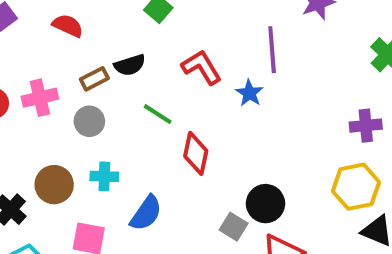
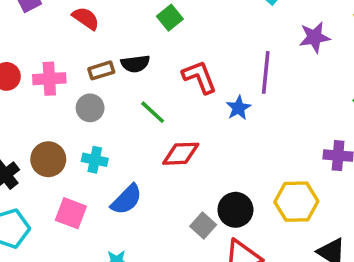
red diamond: (196, 153) -> (181, 154), turned 66
yellow hexagon: (356, 187) -> (296, 202), moved

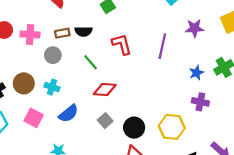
blue star: (239, 108) -> (196, 73), moved
gray square: (203, 225) -> (105, 121), moved

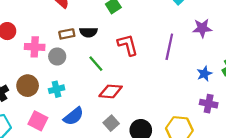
pink cross: (30, 34) -> (35, 47), moved
cyan cross: (52, 87) -> (57, 89), turned -32

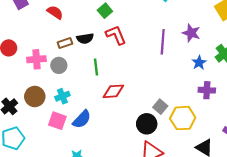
purple star: (202, 28) -> (191, 33), moved, turned 30
red L-shape: (128, 45) -> (116, 35), moved
green line: (96, 64) -> (96, 67), turned 42
pink square: (38, 121) -> (57, 121), moved
gray square: (111, 123) -> (160, 107), moved

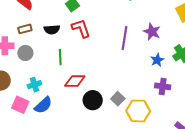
brown rectangle: (65, 43) -> (25, 29), moved
cyan cross: (62, 96) -> (34, 85), moved
black circle: (147, 124) -> (93, 100), moved

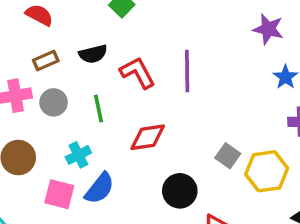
red L-shape: (81, 28) -> (138, 73), moved
purple line: (124, 38) -> (187, 71), moved
green line: (60, 57) -> (99, 108), moved
black circle: (93, 100) -> (180, 191), moved

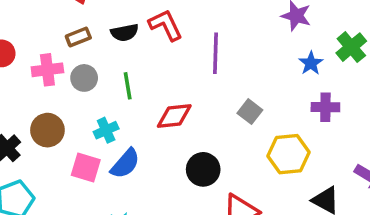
red L-shape: (138, 73) -> (166, 25), moved
gray square: (228, 156) -> (250, 112), moved

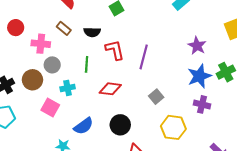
red L-shape: (166, 25) -> (115, 50), moved
brown rectangle: (78, 37) -> (64, 28), turned 48
blue star: (311, 63) -> (199, 76), size x1.6
gray circle: (84, 78) -> (52, 65), moved
blue semicircle: (125, 164) -> (84, 126), moved

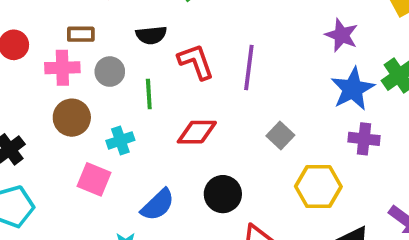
brown rectangle: (64, 28) -> (81, 34), moved, turned -32
gray circle: (52, 65) -> (110, 72), moved
brown circle: (32, 80) -> (72, 118), moved

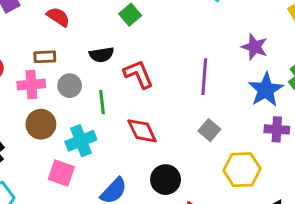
purple line: (249, 68) -> (204, 77), moved
red diamond: (197, 132) -> (142, 131), turned 68
cyan cross: (120, 140) -> (81, 141), size x1.4

